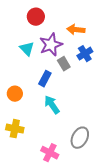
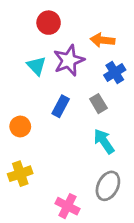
gray rectangle: (64, 64) -> (98, 104), moved
cyan arrow: (52, 105) -> (104, 141), moved
yellow cross: (15, 129) -> (20, 174), turned -30

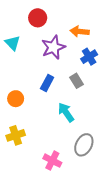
cyan triangle: (36, 66) -> (12, 43), moved
cyan arrow: (104, 141) -> (66, 112), moved

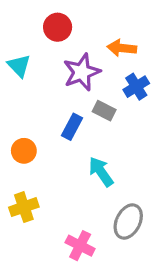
gray rectangle: (76, 81) -> (104, 111), moved, turned -32

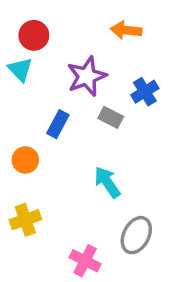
red circle: (58, 27) -> (34, 35), moved
orange arrow: (122, 48) -> (126, 30), moved
blue rectangle: (72, 127) -> (58, 124), moved

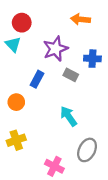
blue cross: (145, 92) -> (92, 59), turned 35

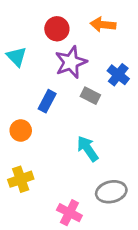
red circle: (22, 23) -> (57, 29), moved
blue cross: (92, 59) -> (118, 75), turned 35
gray ellipse: (87, 150) -> (111, 192), turned 50

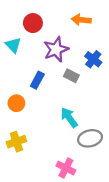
red circle: (57, 29) -> (33, 23), moved
gray ellipse: (111, 192) -> (90, 138), moved
pink cross: (69, 213) -> (66, 168), moved

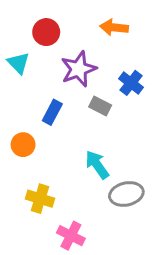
yellow cross: (16, 142) -> (40, 199), moved, turned 36
pink cross: (66, 168) -> (71, 236), moved

